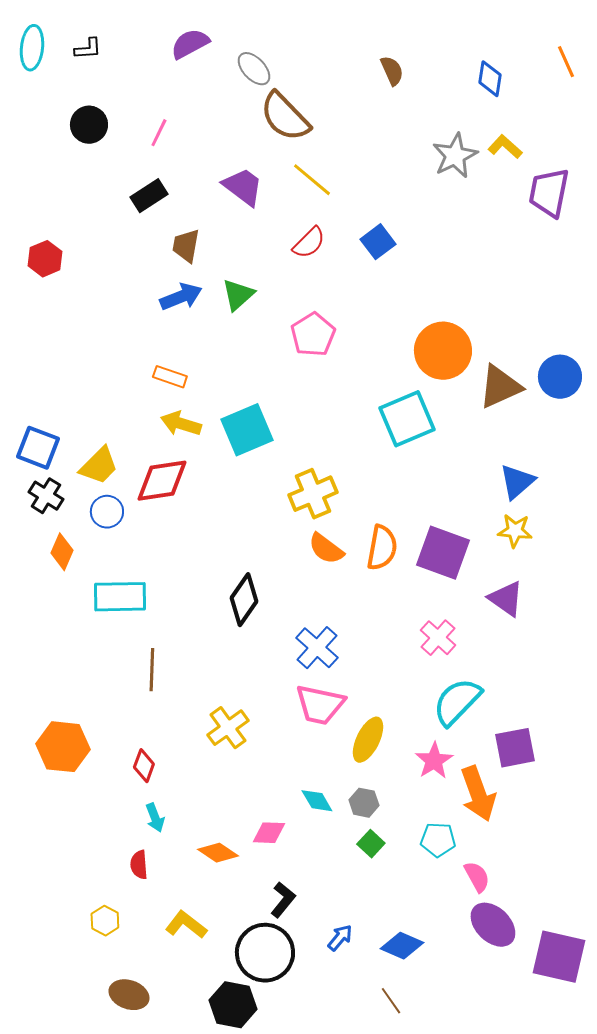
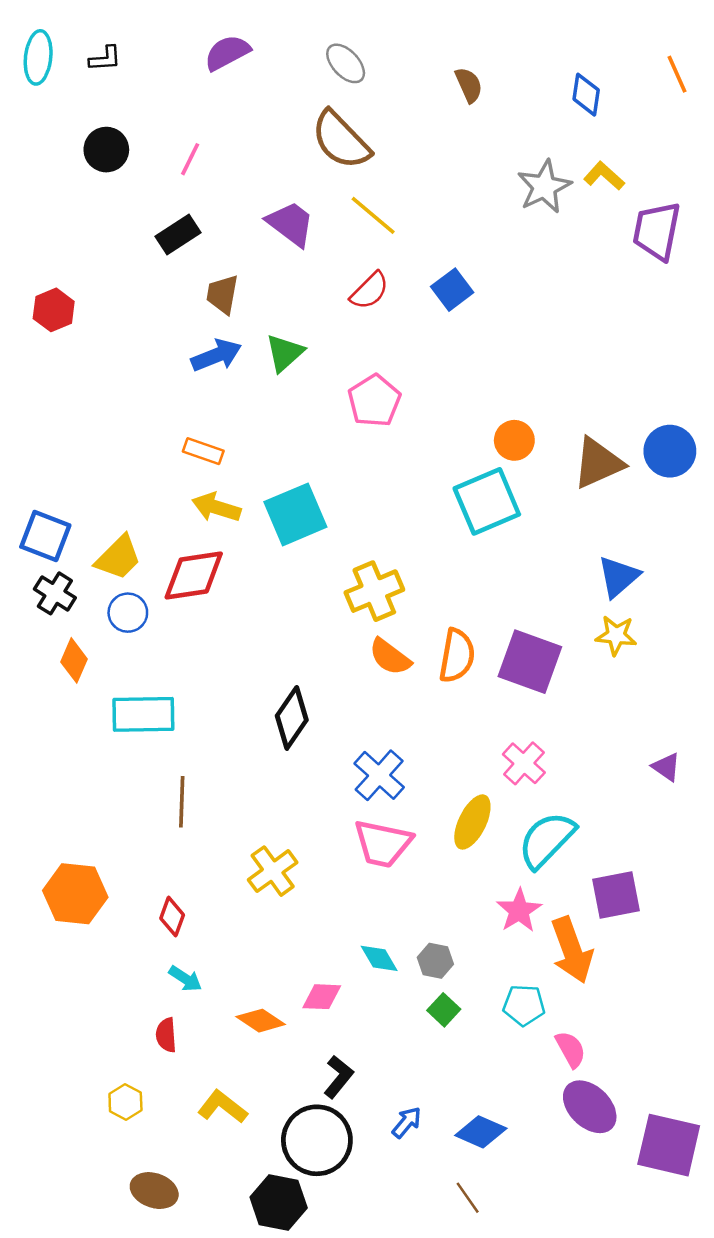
gray ellipse: (254, 69) -> (346, 63), moved
orange circle: (443, 351) -> (514, 440), moved, size x0.6
purple triangle: (506, 599) -> (666, 767), moved, size x0.7
yellow ellipse: (368, 740) -> (472, 822), moved
cyan arrow: (155, 818) -> (185, 979), turned -36

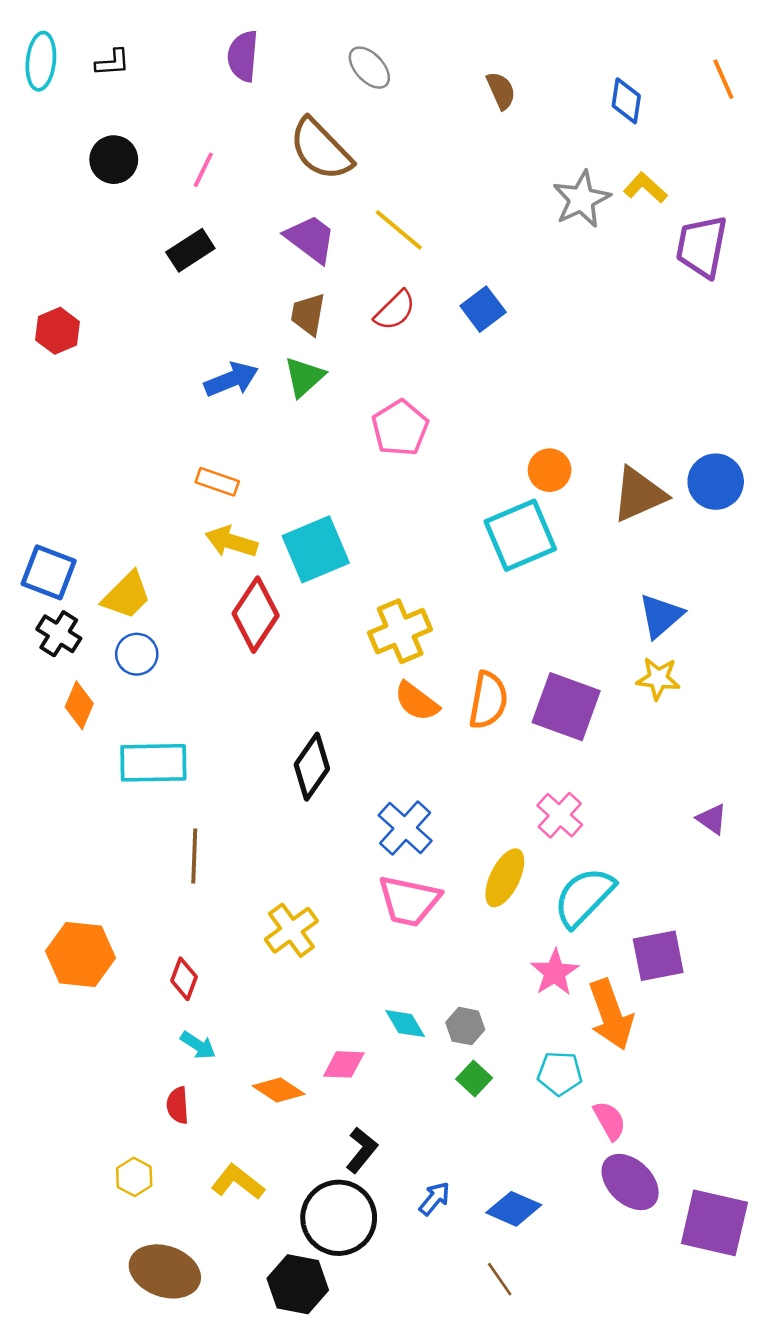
purple semicircle: (227, 53) -> (243, 56), turned -57
brown semicircle: (341, 140) -> (321, 149), moved
brown trapezoid: (222, 294) -> (308, 314), moved
red diamond: (194, 576) -> (256, 615), moved, turned -48
brown ellipse: (154, 1191) -> (165, 1271), size x1.4

